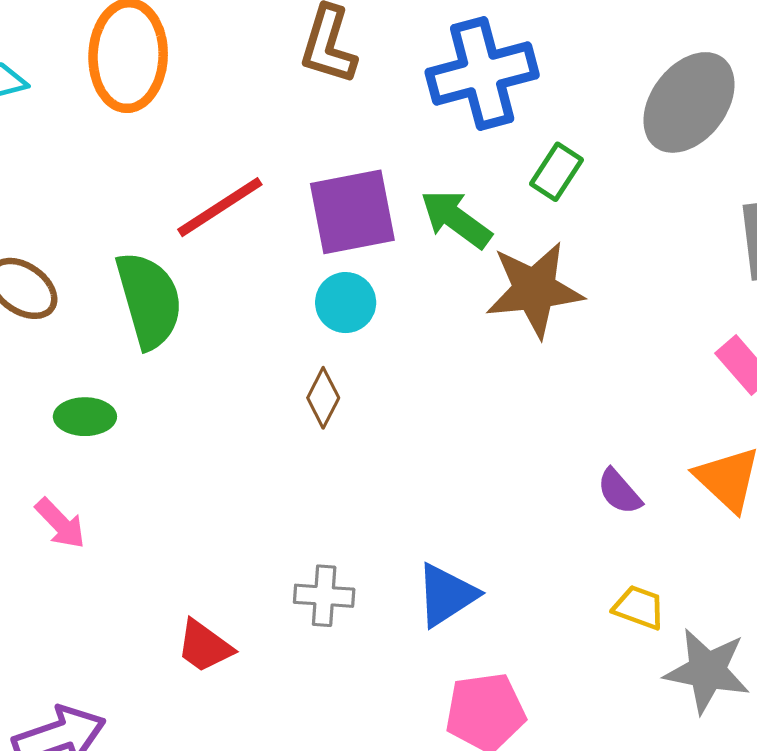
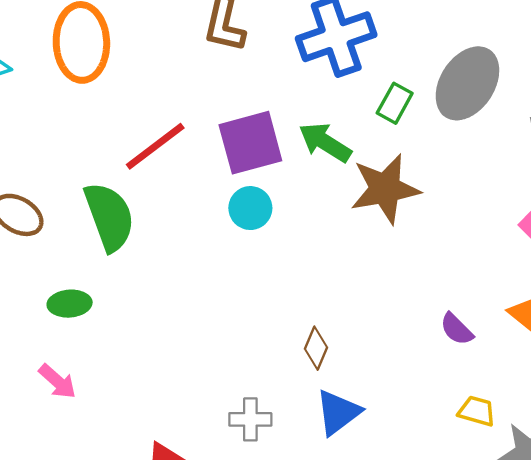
gray ellipse: (689, 102) -> (467, 83), moved
brown diamond: (323, 398) -> (316, 348), moved

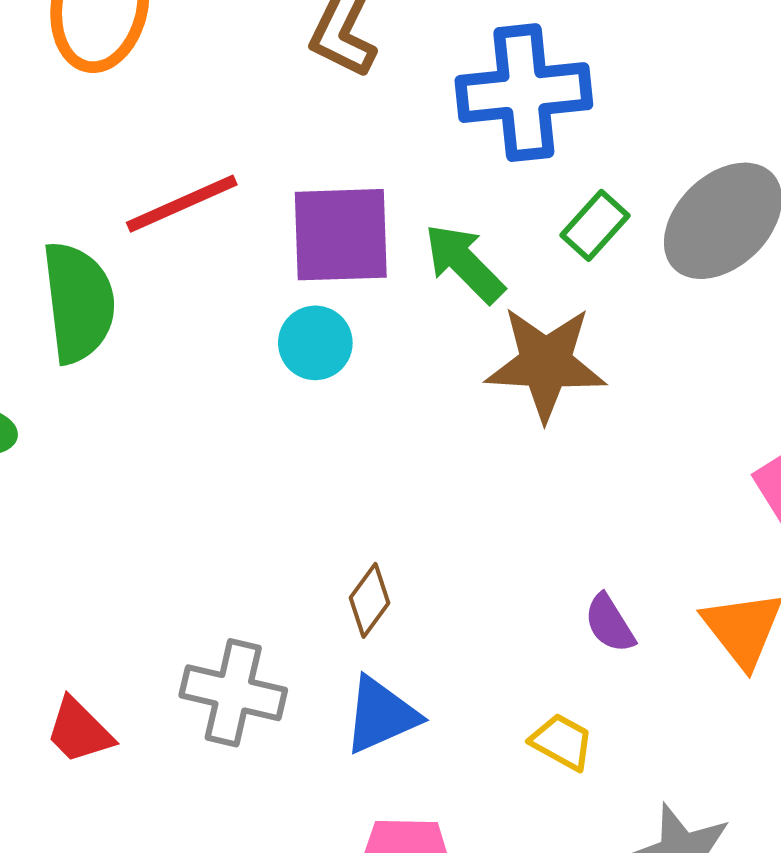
yellow trapezoid: (477, 411) -> (562, 742), moved
gray cross: (250, 419) -> (233, 693), size x1.4

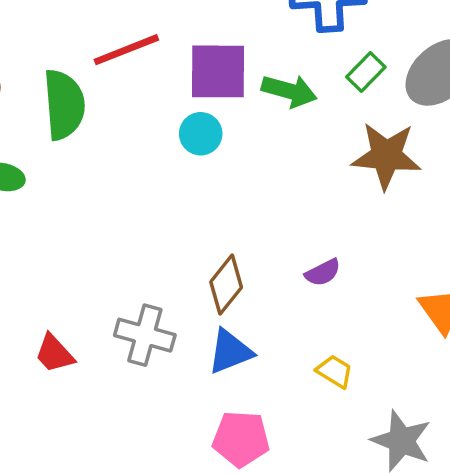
green arrow: (464, 263) -> (289, 91), turned 148
brown star: (546, 363) -> (386, 156), moved
brown diamond: (370, 600) -> (226, 285), size x1.4
purple semicircle: (610, 623) -> (323, 272), moved, turned -87

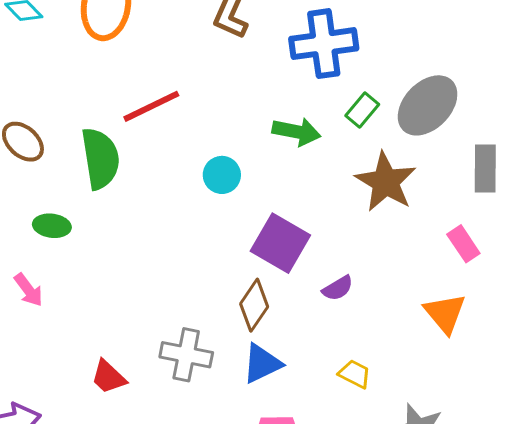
purple square: (218, 71) -> (280, 243), moved, turned 34
brown star: (386, 156) -> (386, 182), turned 30

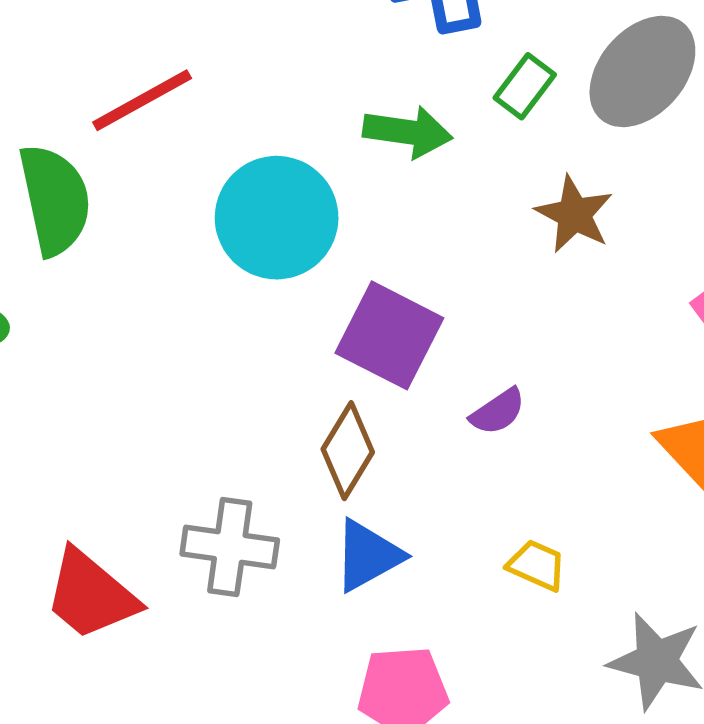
cyan circle: (222, 175) -> (277, 218), size x1.8
brown star: (386, 182) -> (574, 214), size x0.7
red trapezoid: (108, 377) -> (91, 595), size x1.5

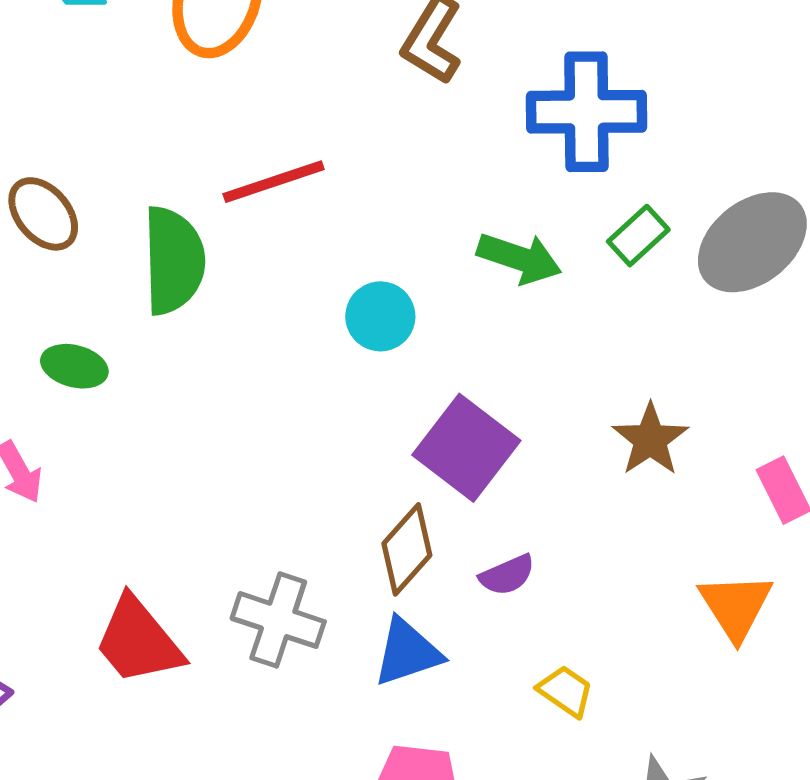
brown star: (574, 214) -> (650, 440), moved
cyan circle: (277, 218) -> (380, 316), size x0.6
purple semicircle: (498, 412) -> (507, 575), moved

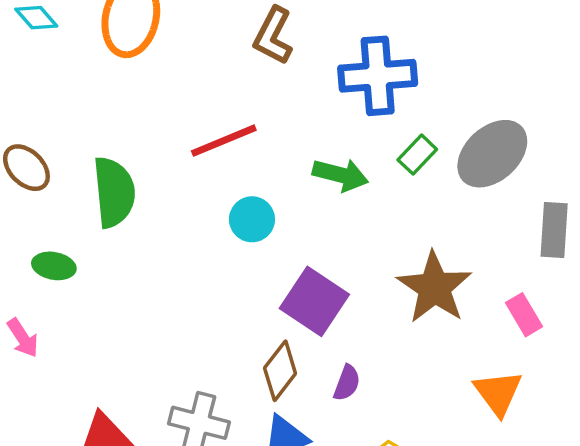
red line: (274, 182) -> (224, 141), moved
brown star: (650, 440) -> (434, 288), size x1.5
purple semicircle: (507, 575) -> (347, 383), turned -42

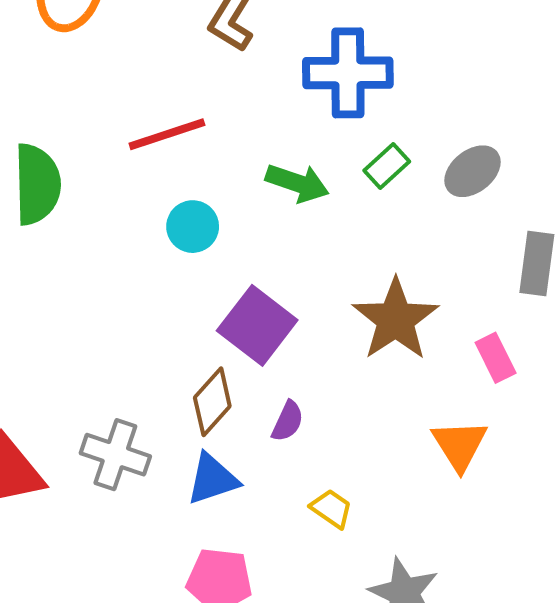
gray ellipse: (492, 154) -> (473, 171), size x0.7

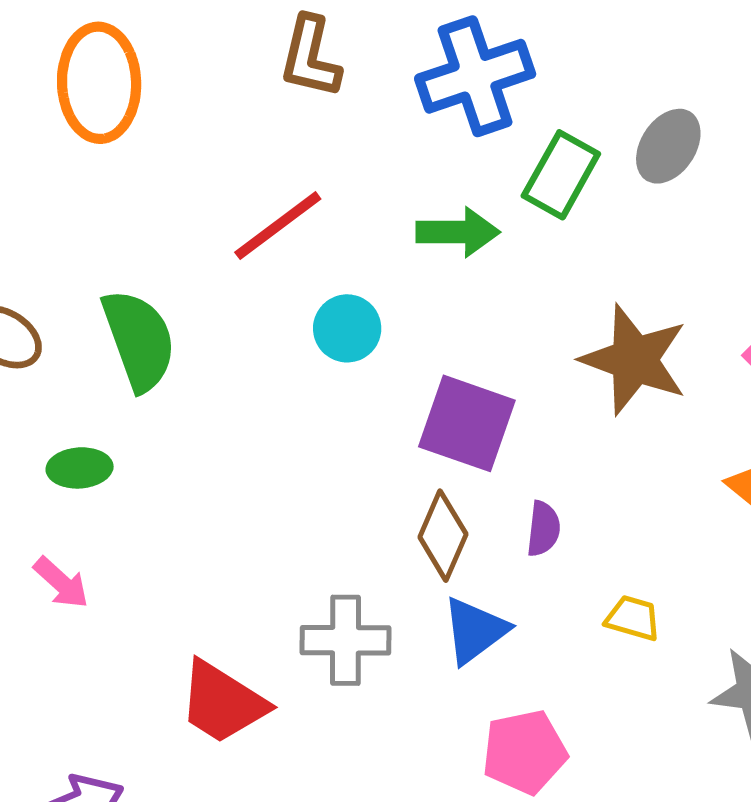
green rectangle: (387, 166) -> (561, 175), size x1.4

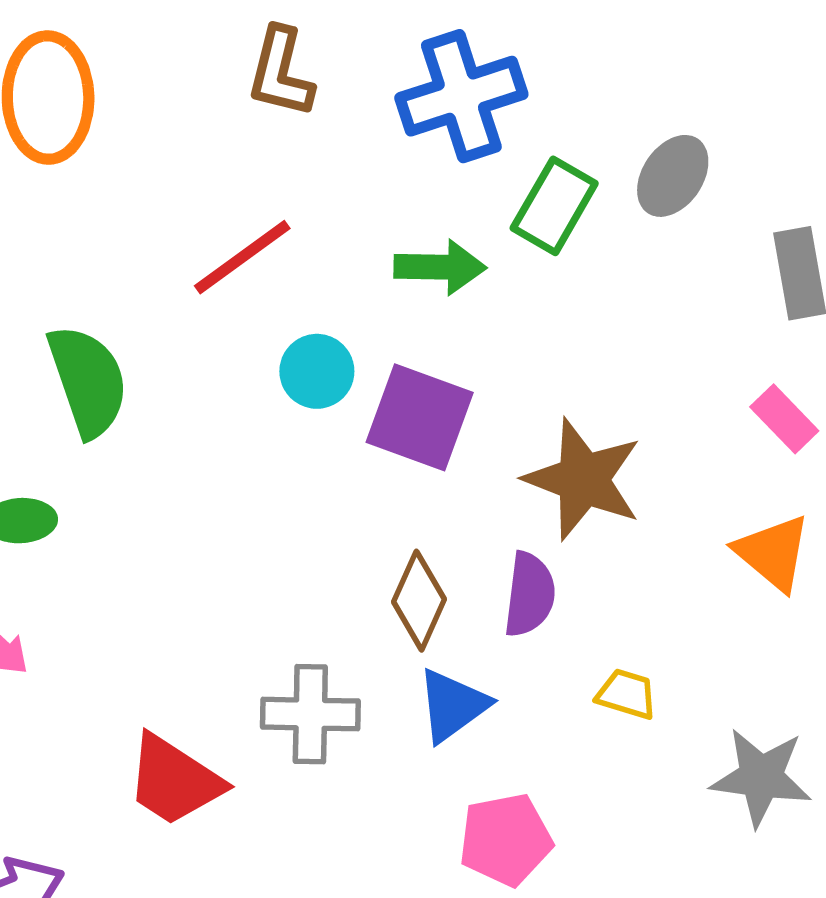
brown star: (634, 360) -> (583, 479), moved
purple square: (467, 423) -> (420, 417), moved
purple semicircle: (543, 529) -> (530, 594), size x1.4

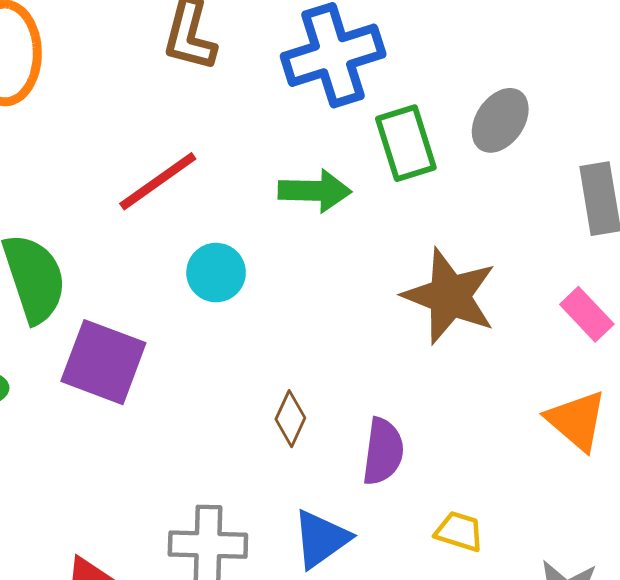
green rectangle: (554, 206) -> (406, 143), turned -48
purple square: (420, 417) -> (103, 362), moved
brown star: (583, 479) -> (450, 296), moved
brown diamond: (419, 601) -> (290, 419), moved, size x0.7

